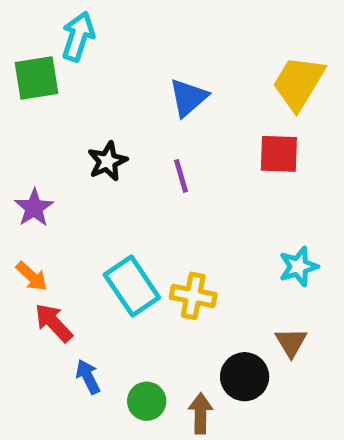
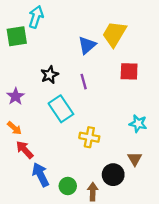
yellow trapezoid: (298, 83) -> (114, 34), moved
cyan star: (298, 267) -> (138, 124), turned 30
cyan rectangle: (132, 286) -> (61, 109), moved
blue arrow: (88, 377) -> (41, 175), size x1.5

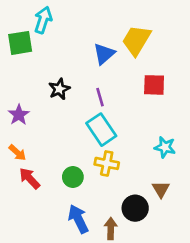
cyan rectangle: (61, 109) -> (101, 130), moved
blue arrow: (41, 175) -> (78, 219), moved
green circle: (68, 186) -> (73, 177), moved

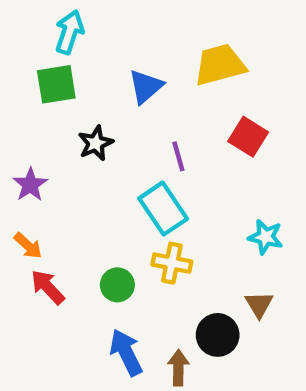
yellow trapezoid: (136, 40) -> (220, 65), turned 44
green square: (20, 43) -> (56, 84), moved
blue triangle: (104, 54) -> (146, 87), moved
red square: (154, 85) -> (248, 137), turned 30
purple line: (100, 97) -> (178, 156), moved

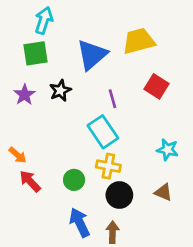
blue triangle: (146, 87) -> (92, 55), size x1.4
purple star: (30, 185) -> (25, 95), moved
brown triangle: (259, 304) -> (163, 192), turned -36
black circle: (218, 335) -> (119, 195), moved

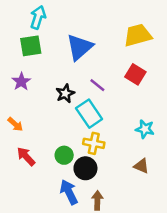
yellow trapezoid: (139, 41) -> (138, 35), moved
black star: (60, 90) -> (65, 93), moved
purple line: (113, 99) -> (97, 85), turned -35
orange arrow: (18, 155) -> (15, 124), moved
black circle: (119, 195) -> (85, 168), moved

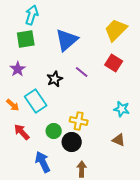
yellow trapezoid: (138, 35) -> (116, 30), turned -30
cyan rectangle: (89, 114) -> (36, 101), moved
blue arrow: (69, 192) -> (43, 162), moved

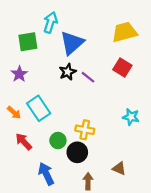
cyan arrow: (32, 15) -> (50, 22), moved
yellow trapezoid: (116, 30) -> (124, 32), turned 30
black star: (55, 79) -> (68, 72), moved
brown triangle: (119, 140) -> (119, 168), moved

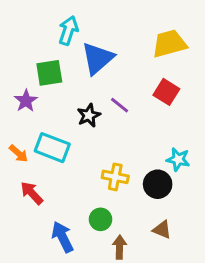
green square: (28, 42) -> (49, 73), moved
black star: (68, 72) -> (89, 115), moved
cyan rectangle: (39, 108) -> (52, 148), turned -35
green circle: (58, 141) -> (101, 219), moved
black circle: (77, 152) -> (158, 184), moved

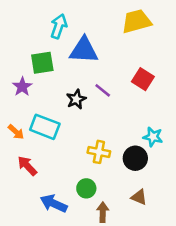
yellow trapezoid: (169, 44) -> (137, 21), moved
blue triangle: (98, 58) -> (84, 50), turned 44
blue arrow: (62, 237) -> (54, 203), turned -40

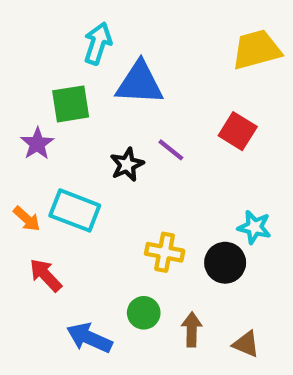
yellow trapezoid: (137, 21) -> (256, 50), moved
brown triangle: (139, 197) -> (246, 344), moved
brown arrow: (103, 212) -> (192, 330), moved

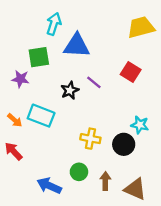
purple star: (37, 144) -> (20, 79), turned -30
red arrow: (46, 275) -> (14, 151), moved
brown triangle: (246, 344) -> (135, 189), size x1.5

